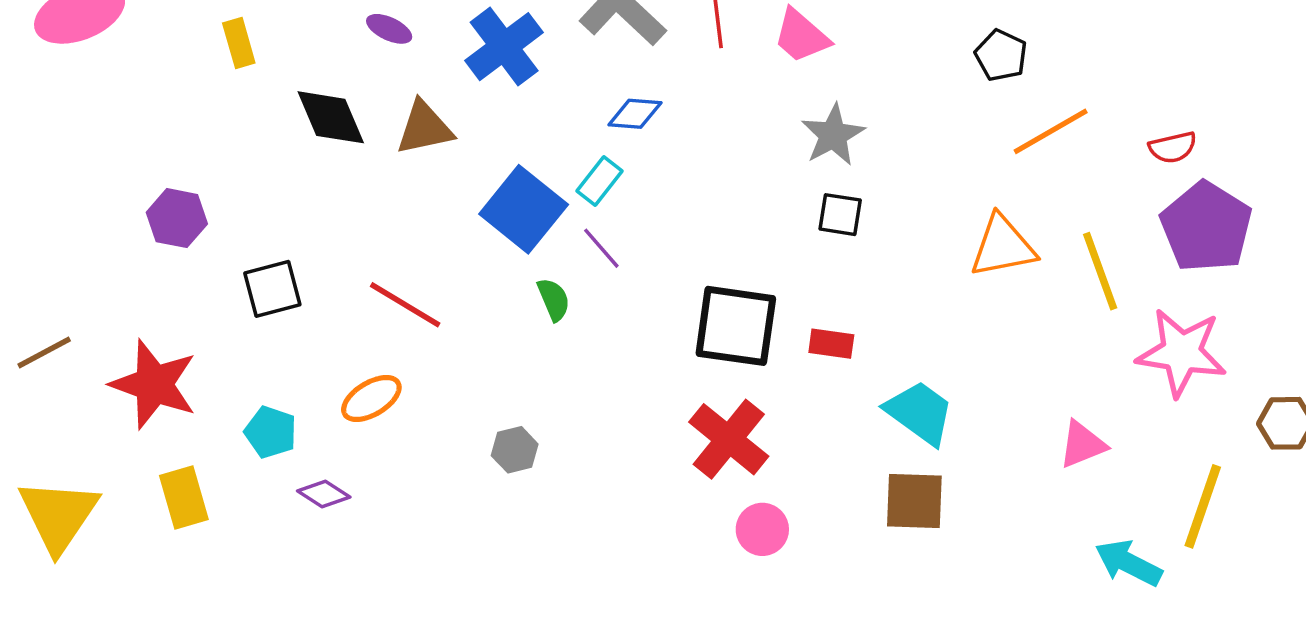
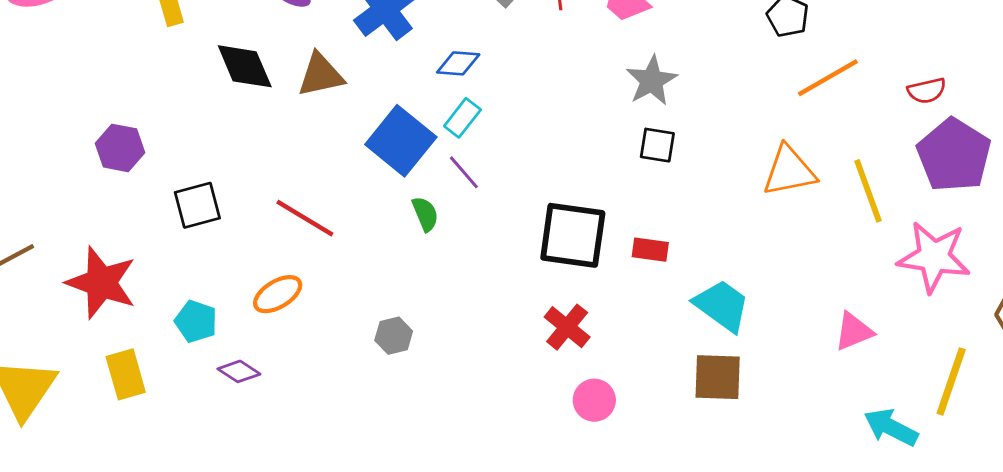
blue diamond: (635, 114) -> (458, 63), moved
red cross: (729, 439) -> (567, 327), size x0.7

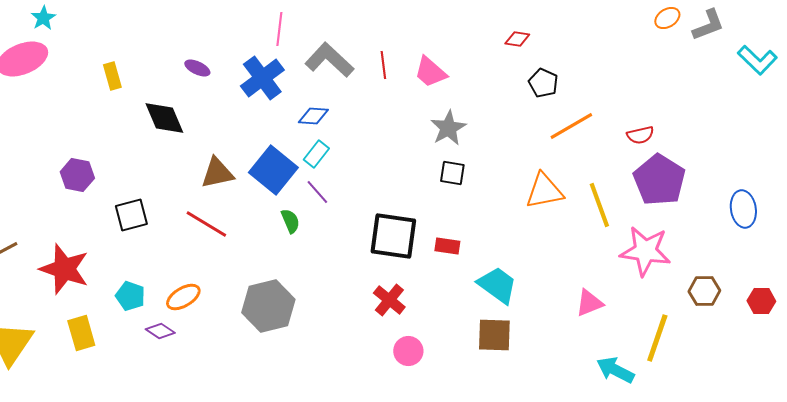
brown triangle: (321, 75) -> (217, 173), moved
orange ellipse: (278, 294) -> (183, 297), moved
gray hexagon: (394, 336) -> (268, 306), size x2.0

